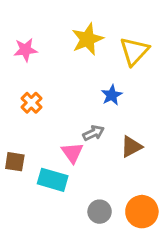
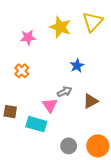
yellow star: (87, 39) -> (60, 27), turned -30
pink star: (25, 50) -> (28, 37), moved
yellow triangle: (134, 51) -> (93, 22), moved

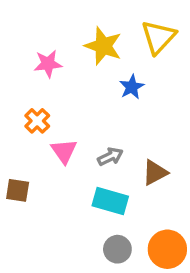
blue star: (77, 66) -> (132, 87), moved
pink triangle: (50, 105) -> (64, 151), moved
cyan rectangle: (36, 124) -> (110, 201), moved

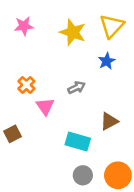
pink star: (48, 64) -> (24, 26), moved
blue star: (132, 87) -> (107, 61), moved
gray arrow: (110, 156) -> (77, 87), moved
brown square: (18, 190) -> (13, 134), turned -36

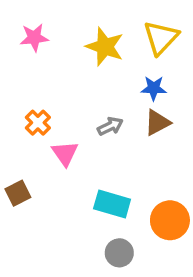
blue star: (107, 61) -> (154, 88), turned 30
brown triangle: (109, 121) -> (157, 123), moved
orange circle: (118, 175) -> (170, 220), moved

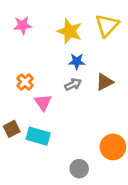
blue star: (154, 88) -> (77, 61), moved
cyan rectangle: (112, 204) -> (38, 136), moved

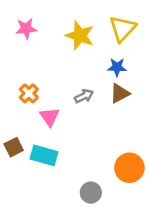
blue star: (77, 61) -> (117, 67), moved

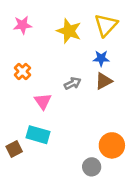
orange cross: (29, 93) -> (22, 71), moved
brown square: (14, 147) -> (14, 149), moved
gray circle: (91, 193) -> (92, 167), moved

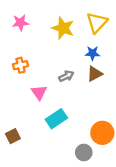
orange cross: (22, 71) -> (20, 65), turned 32
cyan rectangle: (38, 135) -> (56, 119), moved, turned -50

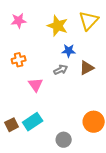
blue star: (92, 53) -> (69, 51), moved
cyan rectangle: (56, 119) -> (33, 122), moved
gray circle: (84, 152) -> (64, 140), moved

